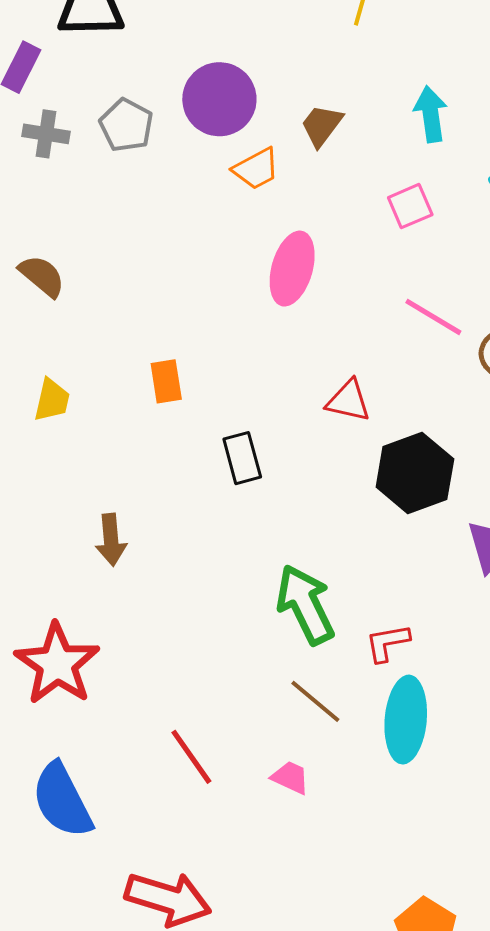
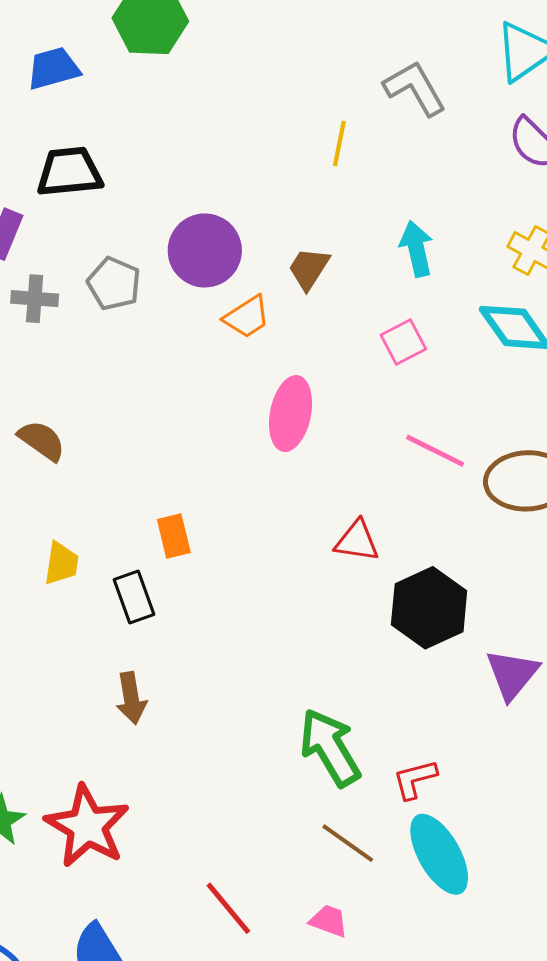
black rectangle: (242, 458) -> (134, 597), moved
cyan ellipse: (406, 720) -> (439, 854), turned -30

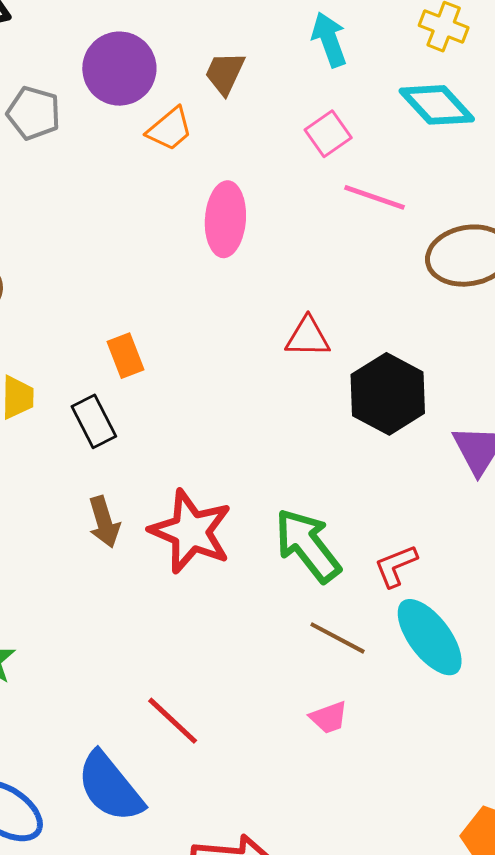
pink line: (435, 451) -> (375, 197), moved
red star: (87, 826) -> (191, 531), moved
red line: (228, 908) -> (173, 721), moved
pink trapezoid: (329, 921) -> (329, 717), turned 147

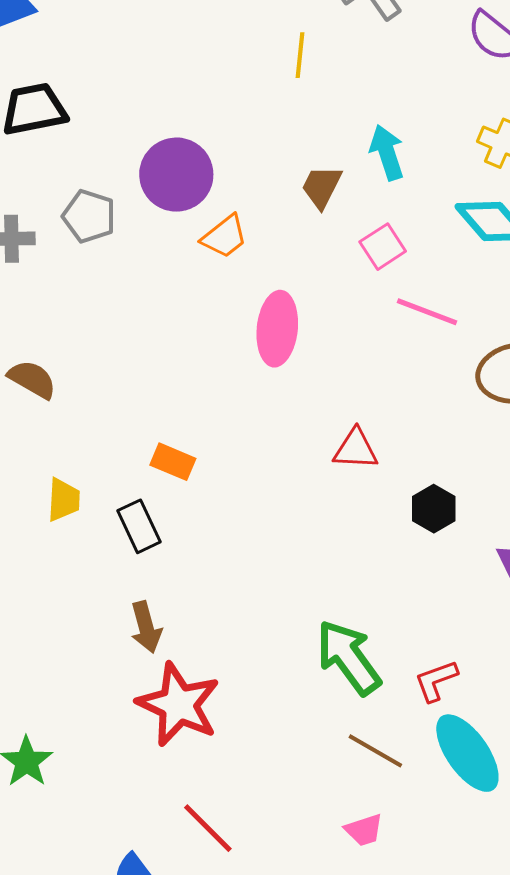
brown trapezoid: (225, 73) -> (322, 187), moved
orange rectangle: (125, 356) -> (173, 462), turned -48
black hexagon: (388, 394) -> (434, 509), size x0.6
red star: (191, 531) -> (178, 705), moved

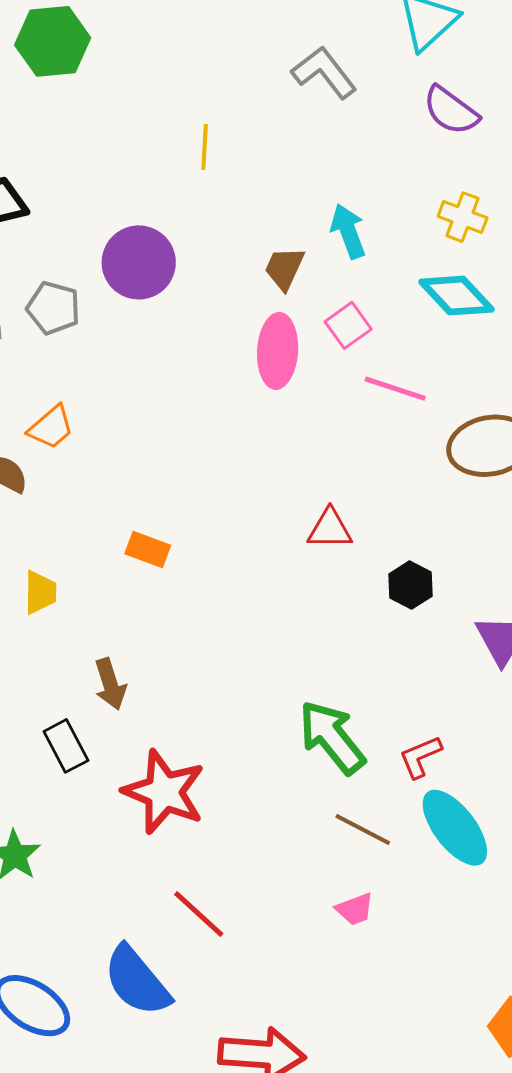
yellow line: (300, 55) -> (205, 147), moved
orange trapezoid: (224, 237) -> (51, 427), moved
pink ellipse: (277, 329) -> (278, 351), moved
black rectangle: (139, 526) -> (66, 746), moved
brown arrow: (146, 627) -> (110, 684), moved

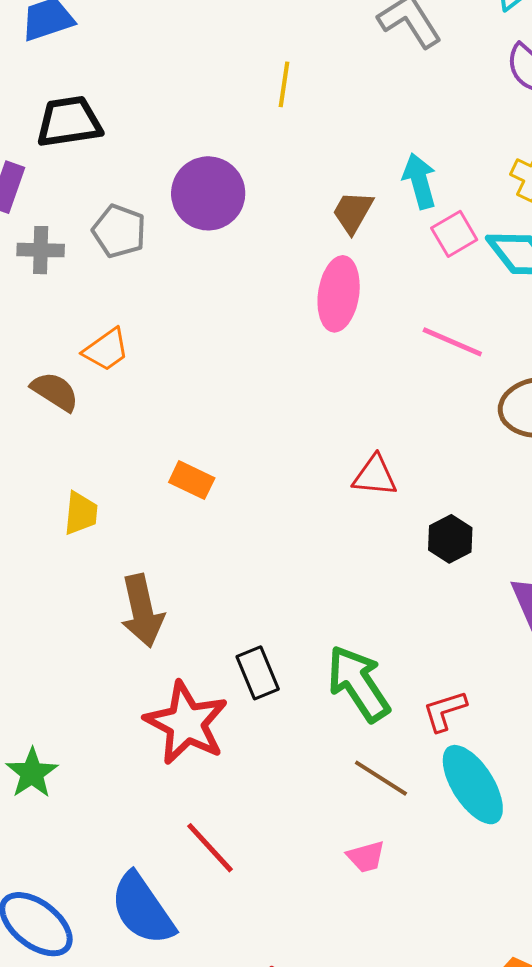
pink square: (348, 325) -> (454, 234), moved
brown arrow: (110, 684) -> (142, 611), size x1.4
black rectangle: (66, 746) -> (258, 673), moved

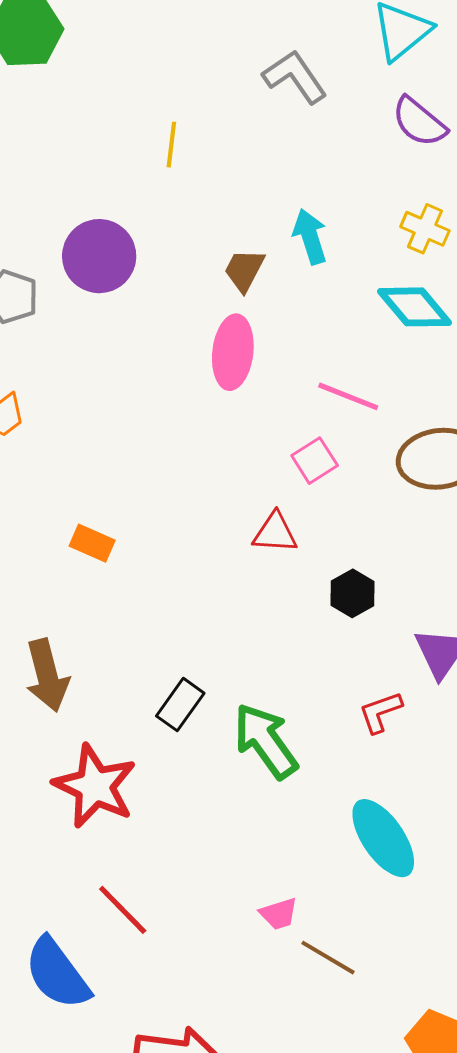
pink square: (454, 234) -> (315, 461), moved
black rectangle: (258, 673) -> (180, 705), moved, turned 60
red L-shape: (445, 711) -> (380, 712), moved
brown line: (381, 778) -> (328, 958), moved

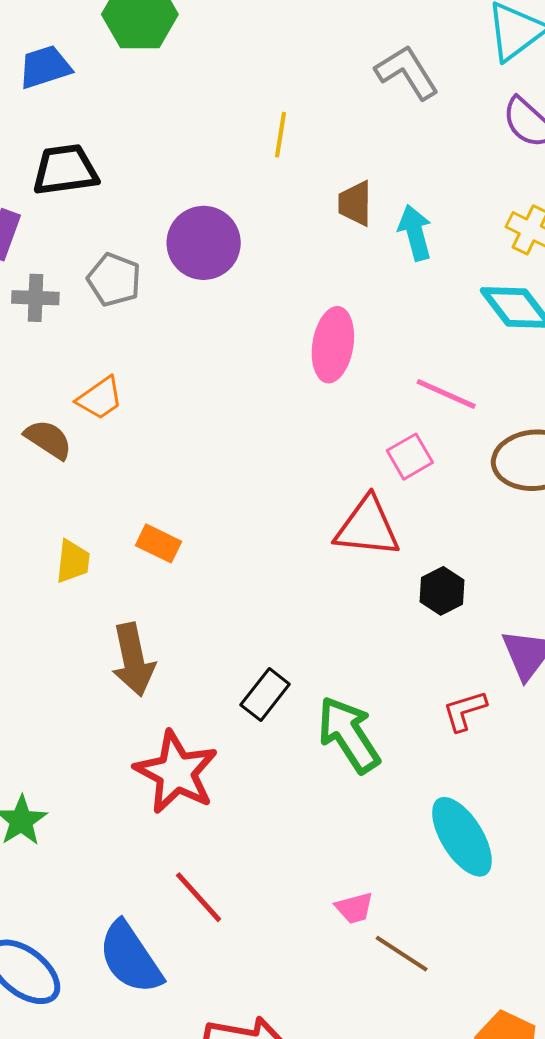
brown trapezoid: (244, 270) -> (355, 203), moved, turned -30
red triangle: (275, 533) -> (367, 527), size x1.5
orange rectangle: (92, 543) -> (159, 543), moved

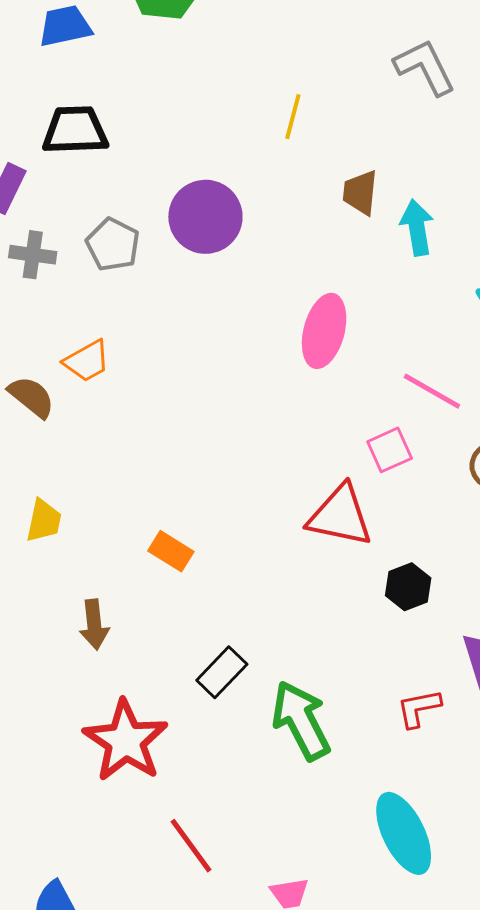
orange rectangle: (159, 543) -> (171, 551), moved
brown arrow: (133, 660) -> (94, 624), size x0.7
red line: (199, 897) -> (191, 846), moved

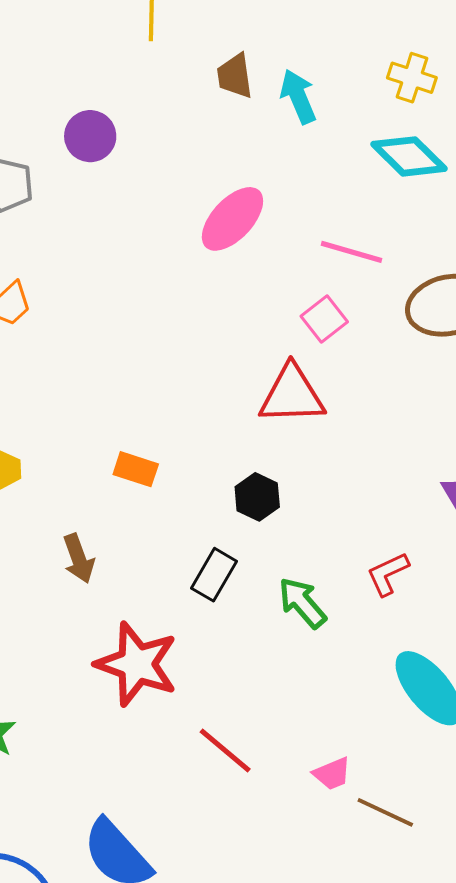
purple circle: (205, 217) -> (90, 136), size x0.7
pink ellipse: (324, 331) -> (232, 219), turned 42
black hexagon: (408, 587) -> (257, 497), moved
red L-shape: (419, 708) -> (388, 574), moved
green arrow: (301, 720) -> (302, 603), size x0.7

